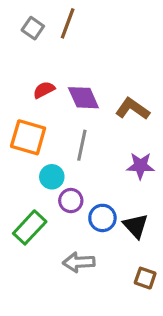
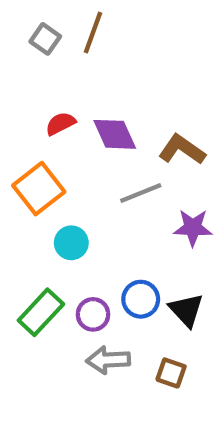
orange square: (28, 137) -> (39, 189), turned 36
gray line: (82, 145) -> (141, 193), moved, turned 56
purple circle: (71, 201) -> (93, 314), moved
brown square: (145, 278) -> (171, 373), moved

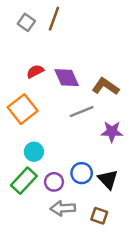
cyan circle: (71, 243) -> (34, 152), moved

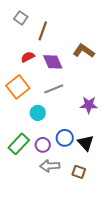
brown line: (54, 19) -> (43, 31), moved
brown L-shape: (105, 86) -> (84, 51), moved
gray line: (82, 112) -> (54, 89), moved
cyan circle: (34, 152) -> (38, 113), moved

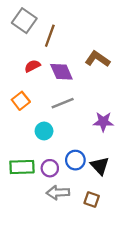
gray square: (21, 18) -> (24, 21), size x1.5
orange square: (18, 87) -> (21, 101), size x0.7
green rectangle: (19, 144) -> (22, 167), turned 45

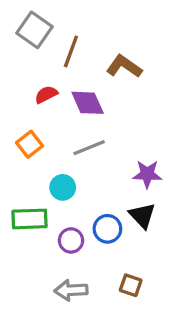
brown L-shape: (97, 59) -> (124, 66), moved
black triangle: (100, 166) -> (142, 216), moved
green rectangle: (22, 167) -> (30, 219), moved
gray arrow: (58, 193) -> (71, 290), moved

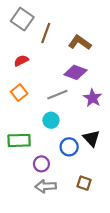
red semicircle: (46, 95) -> (21, 61), moved
purple diamond: (88, 103) -> (75, 72), moved, turned -45
purple star: (147, 174) -> (93, 98), moved, turned 30
cyan circle: (63, 187) -> (51, 120), moved
purple circle: (71, 240) -> (41, 164), moved

